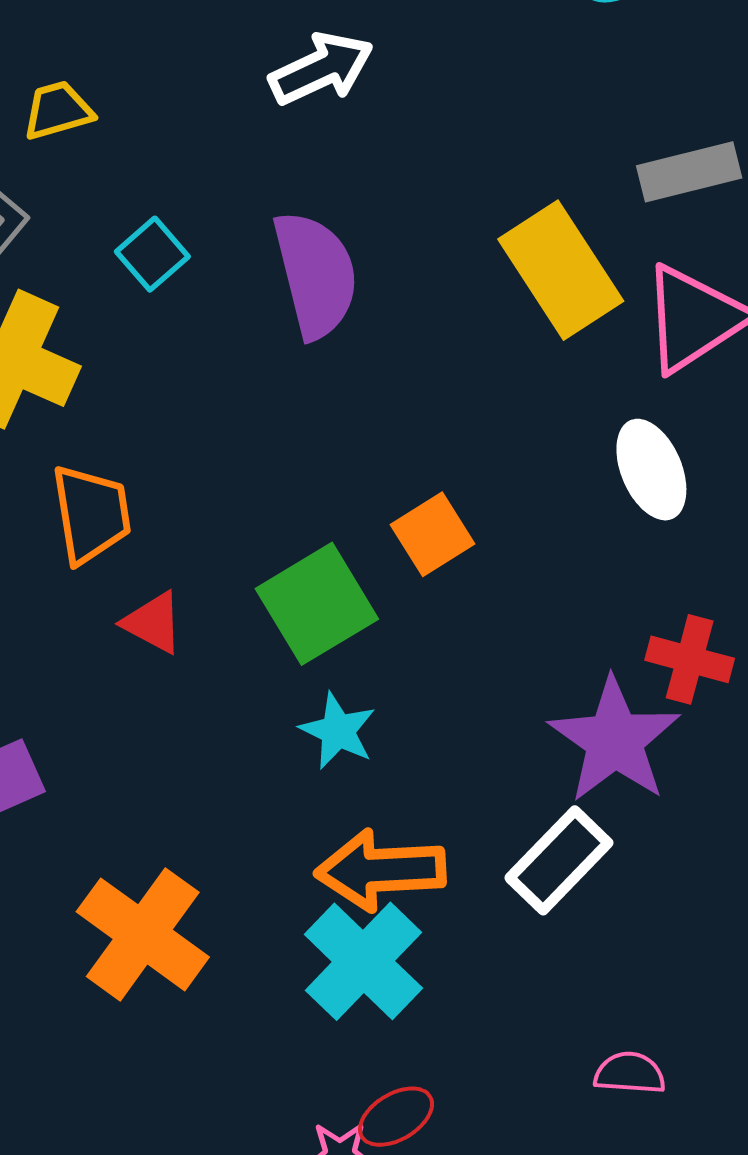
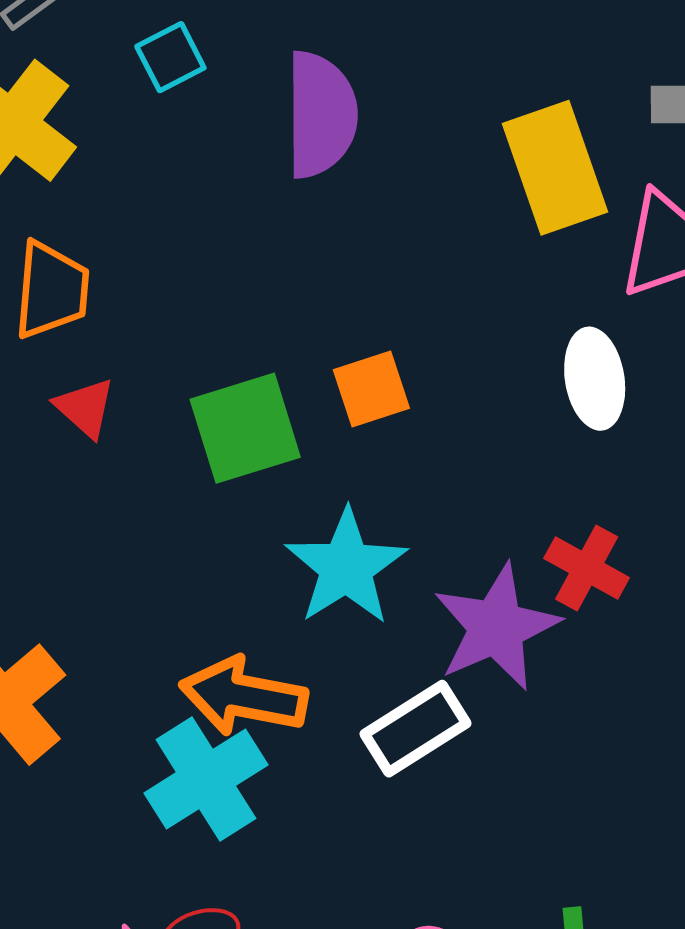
cyan star: (338, 731) -> (346, 567), moved, size x1.6

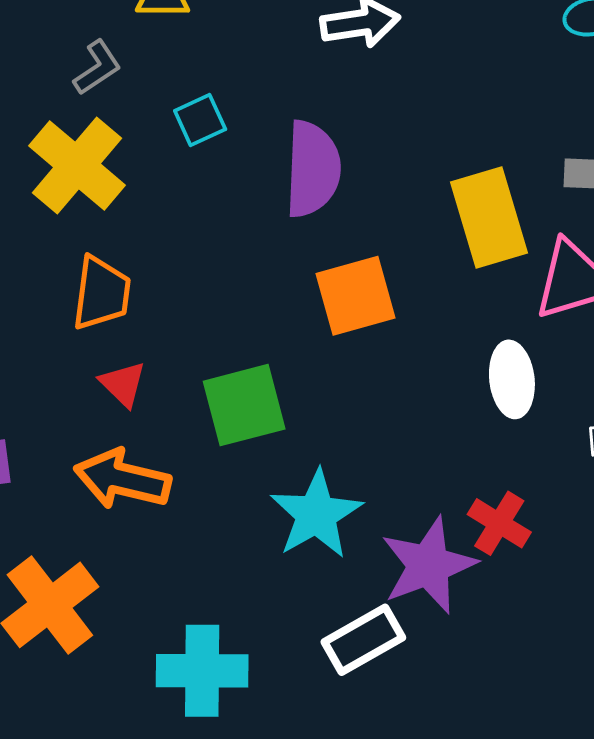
orange square: (371, 389) -> (355, 296), moved, size x1.4
orange arrow: (244, 696) -> (122, 479), moved
cyan cross: (206, 779) -> (202, 671), turned 30

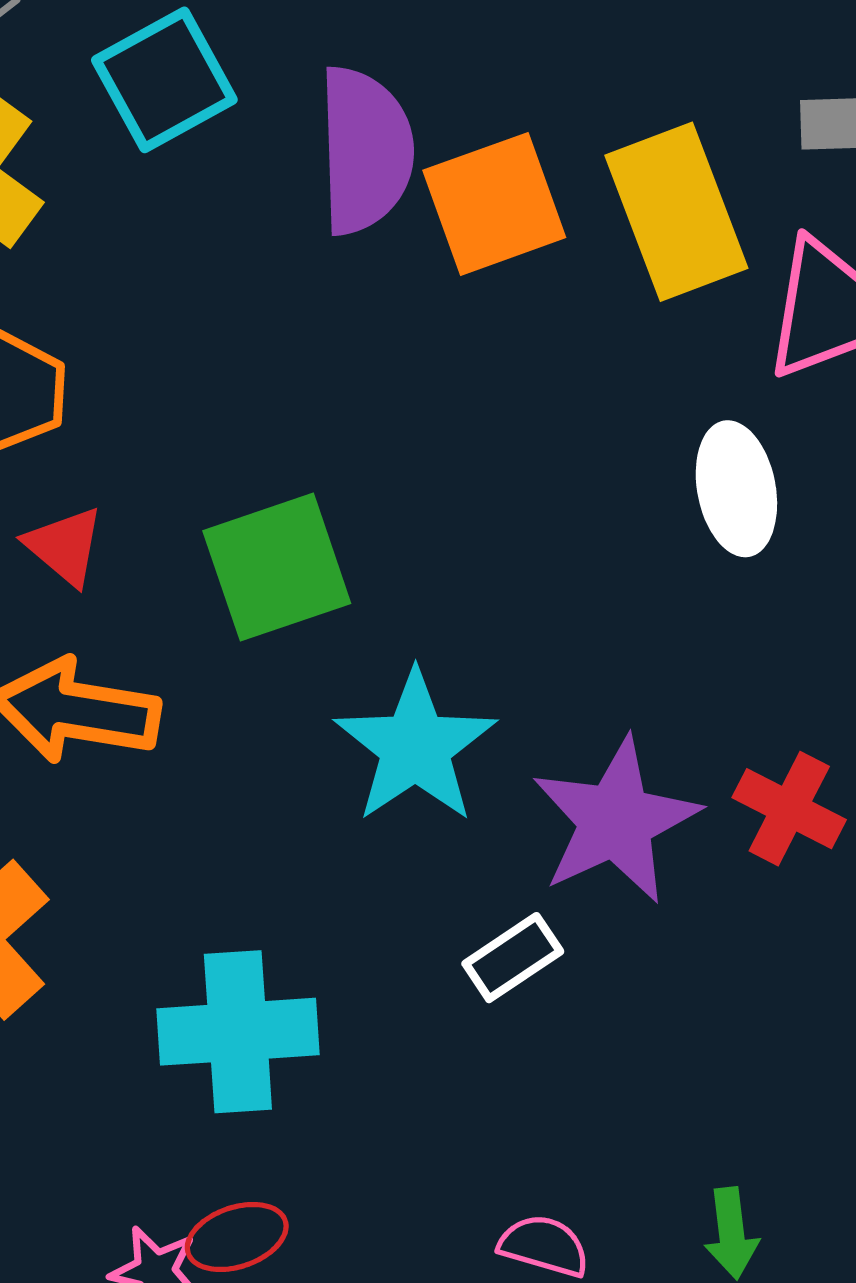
cyan square: (200, 120) -> (164, 80), size x1.5
orange square: (355, 296) -> (494, 204), moved
red cross: (499, 523) -> (789, 809), moved
white rectangle: (363, 640) -> (513, 958), size x0.7

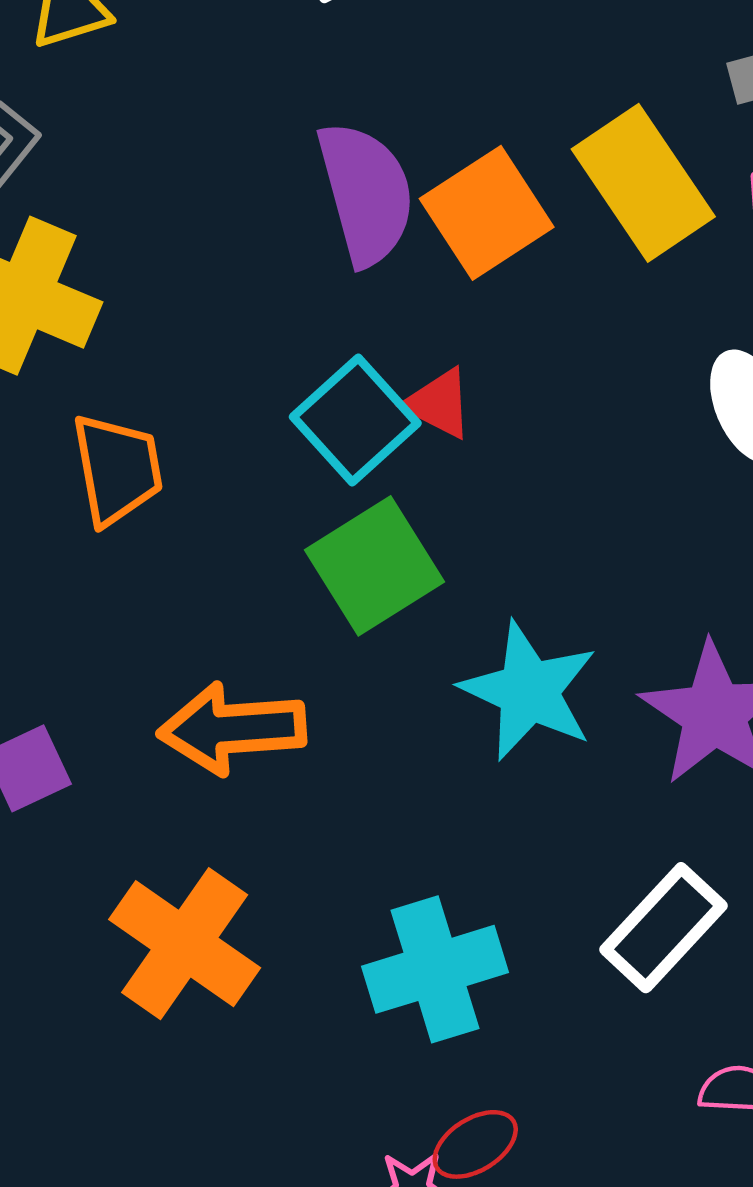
cyan square: (164, 80) -> (355, 420), moved
red triangle: (65, 546) -> (439, 404), moved
white rectangle: (513, 958) -> (663, 928), moved, size x1.5

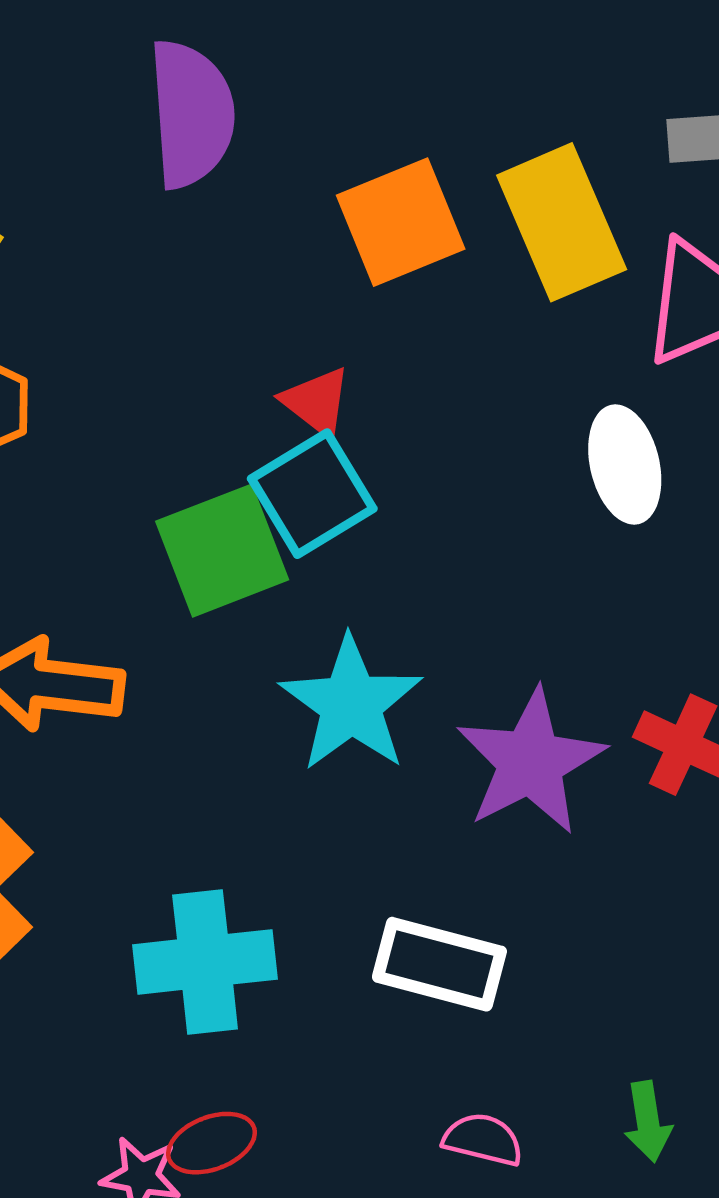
purple semicircle: (366, 193) -> (191, 114), moved
cyan square: (355, 420) -> (312, 494), moved
white rectangle: (663, 928) -> (439, 964), turned 51

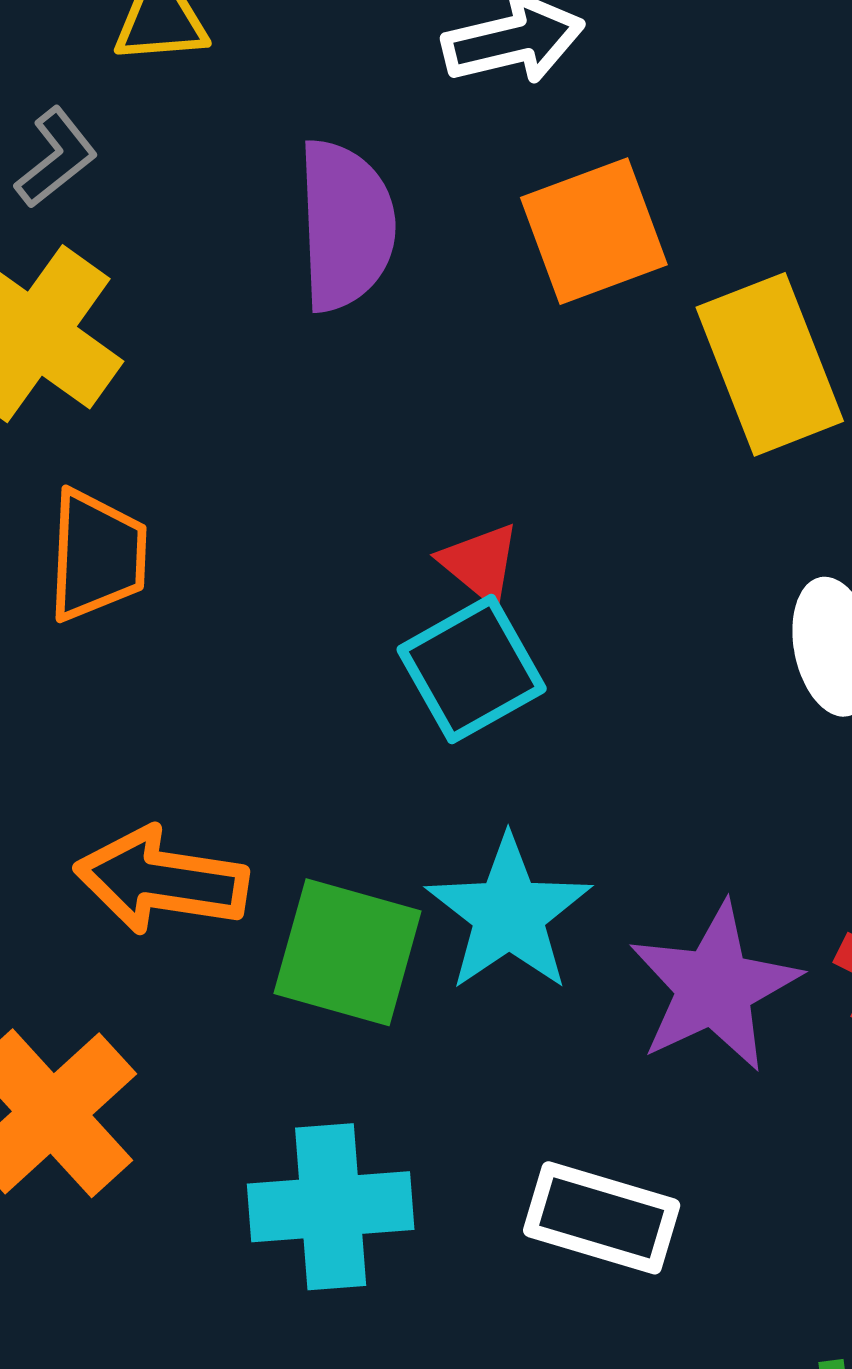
orange square: (401, 222) -> (594, 231), moved
green square: (222, 551) -> (348, 952), moved, turned 35

